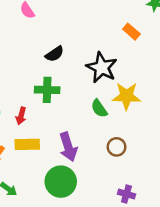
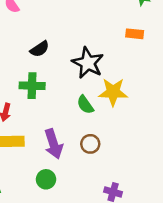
orange rectangle: (131, 32) -> (135, 34), moved, turned -35
brown circle: (117, 147) -> (90, 144), moved
green circle: (61, 182) -> (46, 179), size x0.6

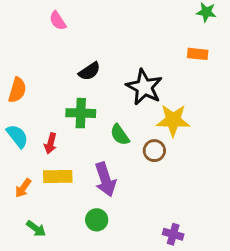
green semicircle: (85, 105) -> (120, 135), moved
brown circle: (90, 144) -> (154, 151), moved

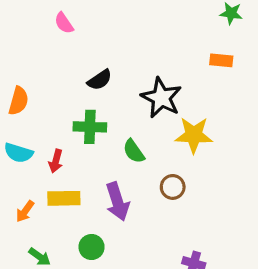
cyan semicircle: (17, 136) -> (18, 153), turned 145
brown circle: (154, 151) -> (173, 187), moved
green circle: (97, 220) -> (92, 247), moved

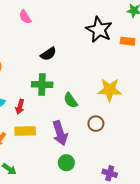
black star: (161, 98) -> (99, 30), moved
green circle: (92, 247) -> (66, 163), moved

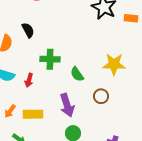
black semicircle: (48, 54) -> (28, 30), moved, turned -84
yellow rectangle: (25, 131) -> (33, 114), moved

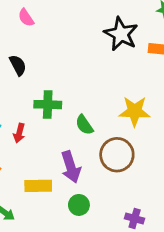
brown circle: (101, 96) -> (117, 155), size x1.6
yellow rectangle: (33, 114) -> (38, 186), moved

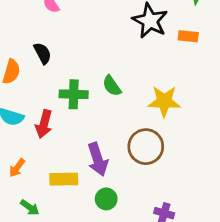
green semicircle: (84, 125) -> (112, 86), moved
red arrow: (19, 133) -> (44, 124), size x1.4

